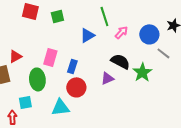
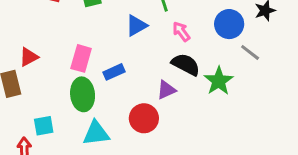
pink arrow: (121, 32) -> (181, 32), moved, turned -80
blue rectangle: (72, 66) -> (114, 72), turned 48
green ellipse: (37, 79) -> (83, 94), moved
red circle: (76, 87) -> (144, 118), moved

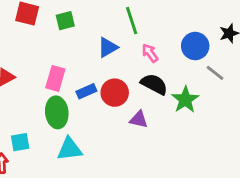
purple triangle: (166, 90) -> (139, 119), moved, turned 36
red circle: (144, 118) -> (115, 93), moved

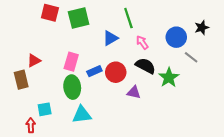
green square: (65, 21) -> (79, 18), size x1.5

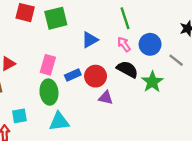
green line: (128, 18) -> (125, 18), moved
blue circle: (176, 37) -> (150, 44), moved
purple triangle: (134, 92) -> (106, 98), moved

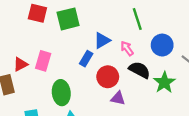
pink arrow: (124, 44) -> (127, 48), moved
pink rectangle: (48, 65) -> (43, 61), moved
blue rectangle: (73, 75) -> (86, 59), moved, turned -35

